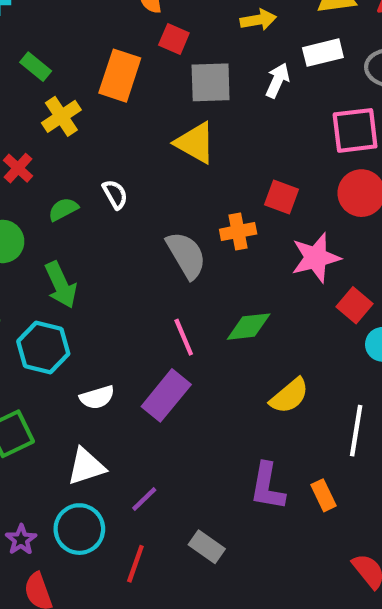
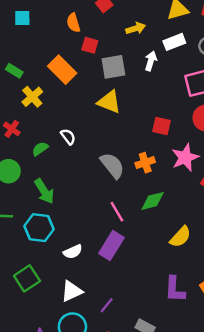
orange rectangle: (120, 76) -> (62, 70), turned -56
orange cross: (238, 232) -> (145, 163), moved

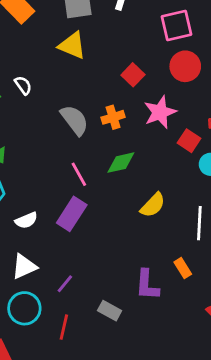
red square: (162, 126) -> (133, 75), turned 30
purple L-shape: (175, 289) -> (147, 285), moved

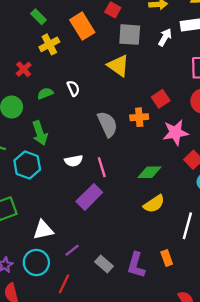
orange cross: (113, 117) -> (139, 117), moved
green diamond: (121, 163) -> (149, 172), moved
white semicircle: (26, 220) -> (74, 161), moved
gray rectangle: (110, 311) -> (104, 264), moved

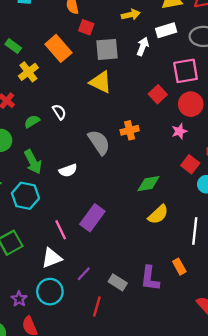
red square: (161, 99) -> (158, 94), moved
pink star: (175, 133) -> (179, 131), moved, size x0.6
white semicircle: (74, 161) -> (68, 170), moved
pink line: (102, 167) -> (61, 230), moved
red line: (64, 284) -> (97, 307), moved

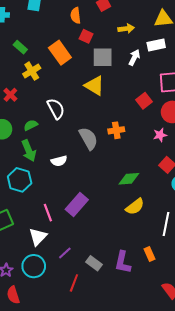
white semicircle: (59, 112) -> (56, 109), size x1.5
green semicircle: (32, 121) -> (31, 125), moved
white triangle: (52, 258) -> (38, 237), turned -30

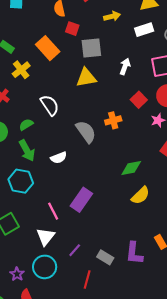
white arrow: (134, 57) -> (125, 66), moved
yellow triangle: (94, 86) -> (86, 78), turned -35
red square: (144, 101) -> (139, 100), moved

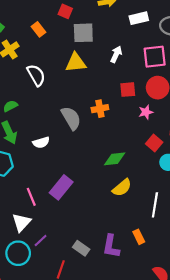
orange rectangle: (48, 48) -> (39, 29), size x0.6
red square: (139, 100) -> (128, 90), turned 35
white semicircle: (50, 105) -> (36, 75), moved
purple line: (75, 250) -> (41, 241), moved

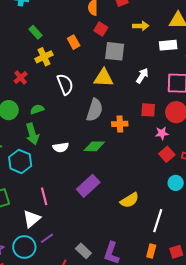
gray semicircle: (71, 118) -> (95, 110), moved, turned 40
red square: (154, 143) -> (167, 154), moved
green diamond: (115, 159) -> (94, 146), moved
purple rectangle: (61, 187) -> (88, 186), moved
orange rectangle: (139, 237) -> (151, 251), moved, turned 32

